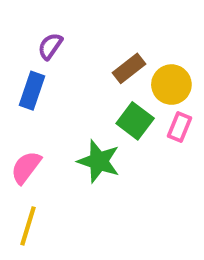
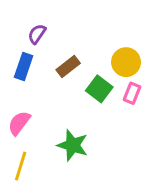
brown rectangle: (129, 68) -> (68, 67), moved
green star: (99, 161) -> (73, 145), moved

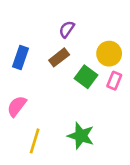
purple semicircle: (37, 34) -> (67, 29), moved
green star: (73, 145) -> (81, 136), moved
yellow line: (21, 166) -> (35, 141), moved

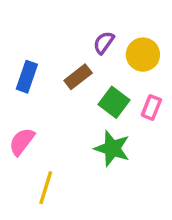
purple semicircle: (67, 29) -> (104, 43), moved
yellow circle: (109, 54) -> (143, 55), moved
green star: (81, 136) -> (112, 148), moved

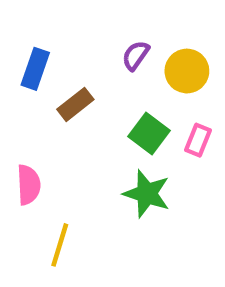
blue rectangle: (27, 77) -> (35, 69), moved
brown rectangle: (78, 77) -> (75, 104), moved
pink semicircle: (22, 142) -> (29, 185), turned 140

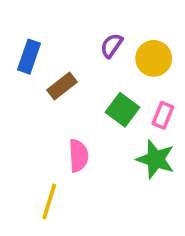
pink semicircle: (29, 185) -> (78, 156), moved
green star: (147, 194) -> (156, 159), moved

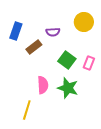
purple semicircle: (112, 46) -> (53, 32), moved, turned -128
yellow circle: (154, 58) -> (84, 22), moved
green star: (156, 159) -> (68, 88), moved

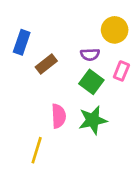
purple semicircle: (53, 32) -> (90, 55), moved
pink rectangle: (89, 63) -> (121, 71), moved
green star: (68, 88) -> (93, 120), turned -30

